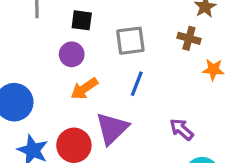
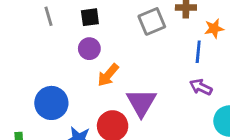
gray square: (130, 41) -> (152, 21), moved
blue line: (137, 84) -> (198, 52), moved

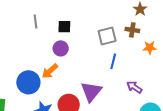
blue line: (198, 52) -> (113, 61), moved
orange arrow: (108, 75) -> (50, 71), moved

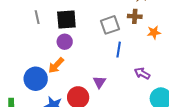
black square: (64, 27) -> (66, 19), size x1.5
purple triangle: (91, 92) -> (99, 82), size x0.6

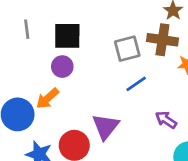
brown cross: (135, 16) -> (162, 40), size x1.5
blue line: (119, 50) -> (136, 84), turned 42
purple triangle: (99, 82) -> (106, 127), size x1.5

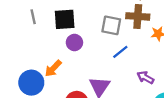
gray square: (127, 49) -> (111, 25), turned 30
purple circle: (62, 67) -> (74, 43), moved

